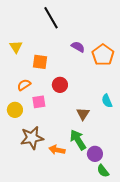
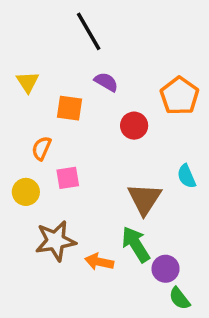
purple semicircle: (78, 47) -> (106, 82), moved
orange semicircle: (24, 85) -> (42, 148), turned -32
red circle: (60, 85) -> (134, 126), moved
brown triangle: (83, 114) -> (145, 199), size x1.5

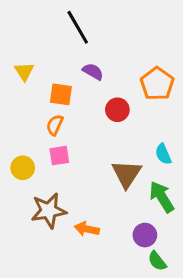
orange semicircle: (42, 148) -> (55, 125), moved
green arrow: (136, 244) -> (162, 197), moved

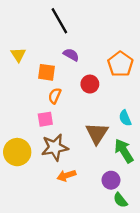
orange semicircle: (55, 125) -> (55, 96), moved
yellow circle: (23, 168) -> (17, 152), moved, size x1.5
brown star: (49, 211) -> (55, 147), moved
orange arrow: (87, 229) -> (66, 175), turned -30

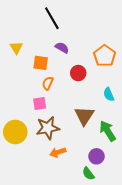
cyan semicircle: (125, 118) -> (109, 94), moved
green semicircle: (120, 200) -> (88, 174), moved

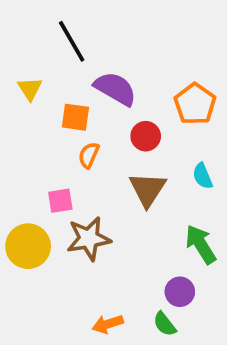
black line: (52, 18) -> (72, 41), moved
purple semicircle: (62, 48) -> (115, 89), size x1.6
pink square: (40, 104) -> (60, 201), moved
brown triangle: (84, 116) -> (148, 189), moved
orange arrow: (58, 152) -> (108, 324), moved

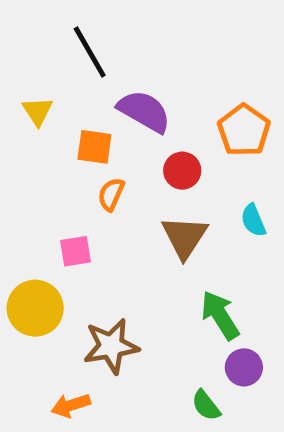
brown star: (89, 239) -> (111, 346), moved
green arrow: (201, 244) -> (220, 315), moved
purple circle: (180, 292) -> (244, 367), moved
orange arrow: (108, 324) -> (71, 405), moved

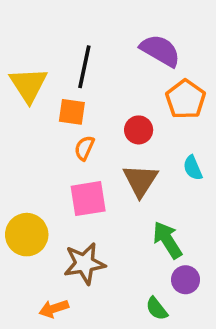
black line: (90, 52) -> (84, 67), moved, turned 42
yellow triangle: (38, 111) -> (28, 85), size x1.6
purple semicircle: (144, 111) -> (160, 51), moved
pink square: (75, 251) -> (88, 199), moved, size x1.5

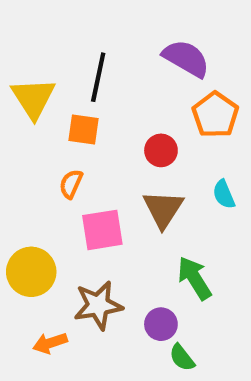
orange semicircle: (84, 148) -> (71, 184), moved
purple circle: (186, 280) -> (161, 324), moved
orange arrow: (54, 309) -> (50, 343), moved

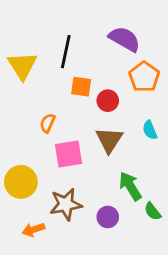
orange square: (84, 129) -> (81, 87), moved
green semicircle: (182, 358) -> (153, 211), moved

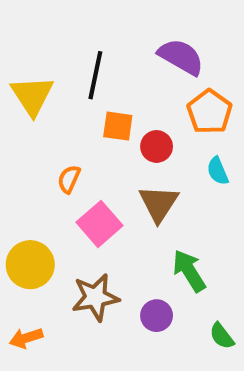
cyan semicircle: (150, 130) -> (218, 171), moved
pink square: (69, 154) -> (99, 224), turned -32
green semicircle: (153, 211) -> (222, 336), moved
orange arrow: (33, 230) -> (26, 338), moved

